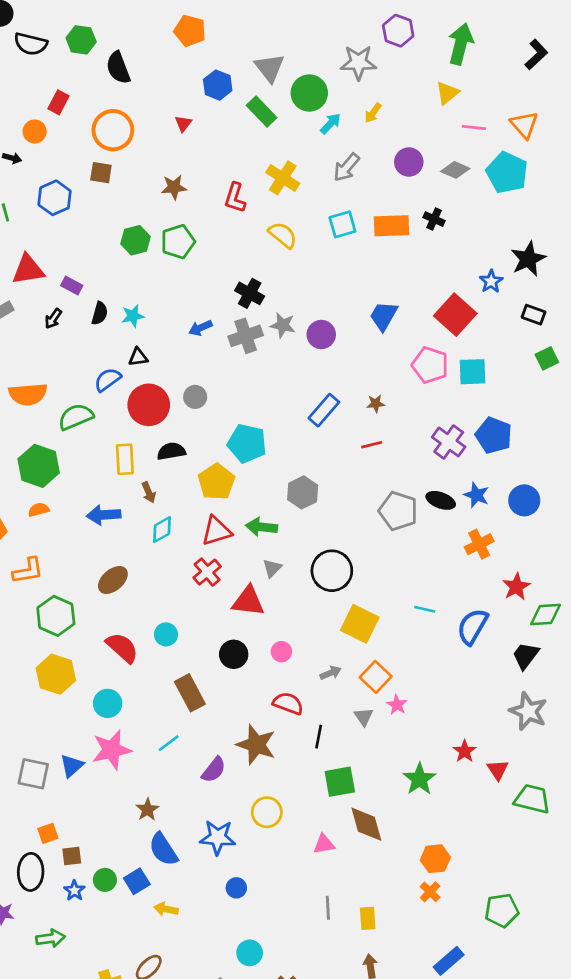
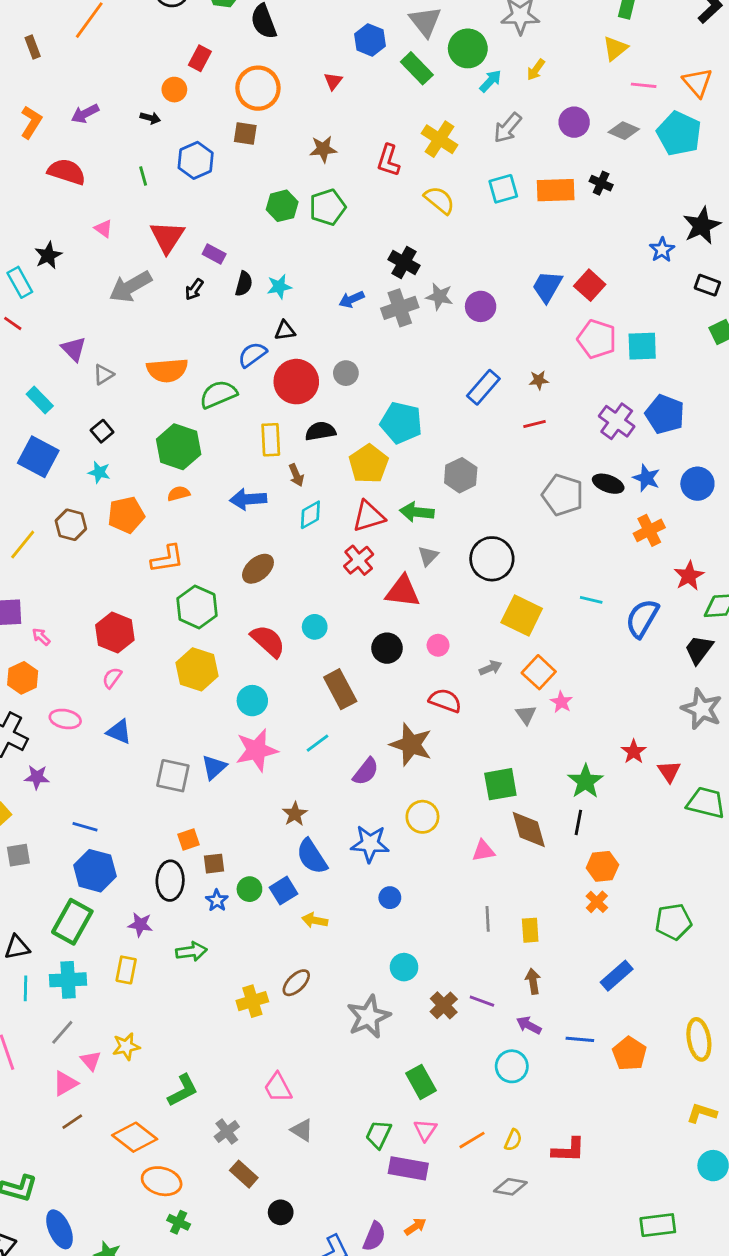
red triangle: (28, 269) -> (167, 237), turned -48
red square: (455, 315) -> (590, 285), moved, size x0.7
black line: (319, 737) -> (578, 822), moved

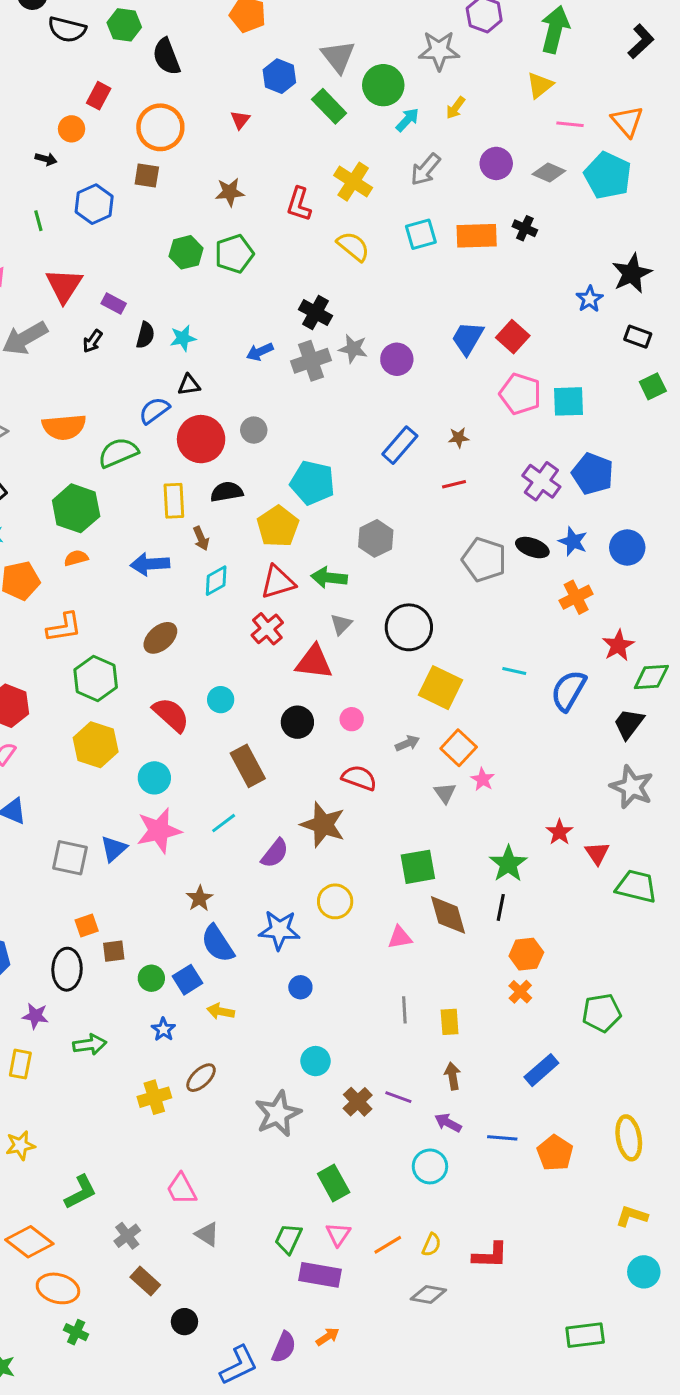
blue star: (217, 900) -> (163, 1029), moved

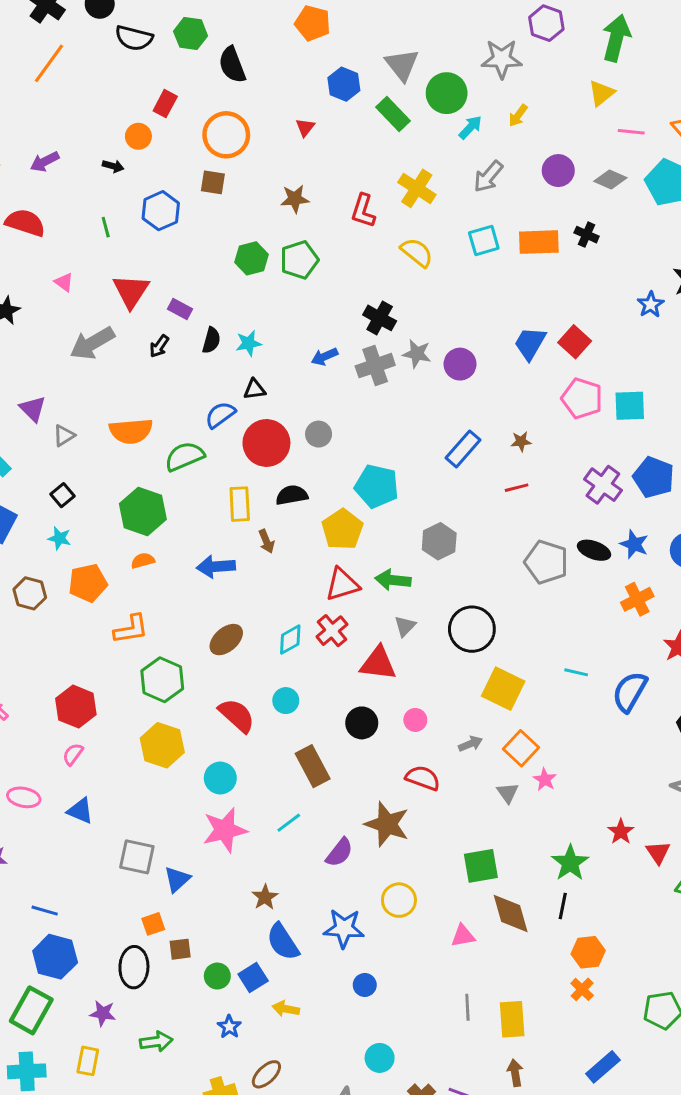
cyan diamond: (216, 581) -> (290, 640), moved
blue triangle: (114, 849) -> (177, 879), moved
yellow rectangle: (450, 1022) -> (512, 1019), size x1.4

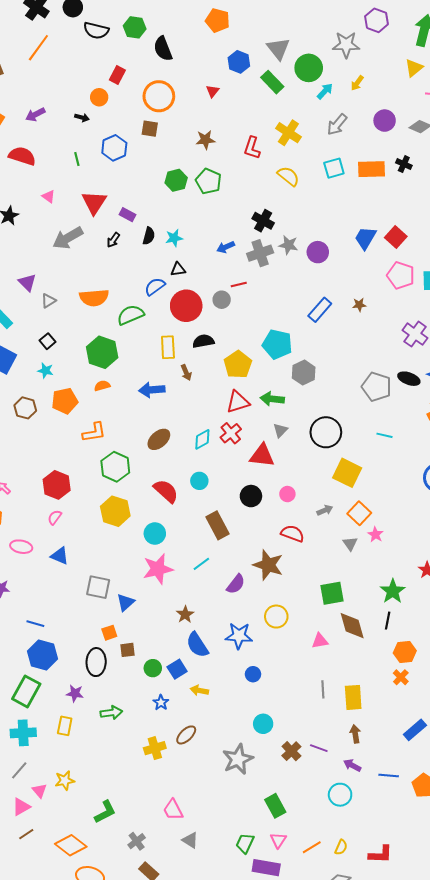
green pentagon: (299, 260) -> (208, 181), turned -30
cyan pentagon: (377, 486) -> (277, 344), moved
red line: (517, 488) -> (239, 285), moved
cyan line: (576, 672) -> (385, 435), moved

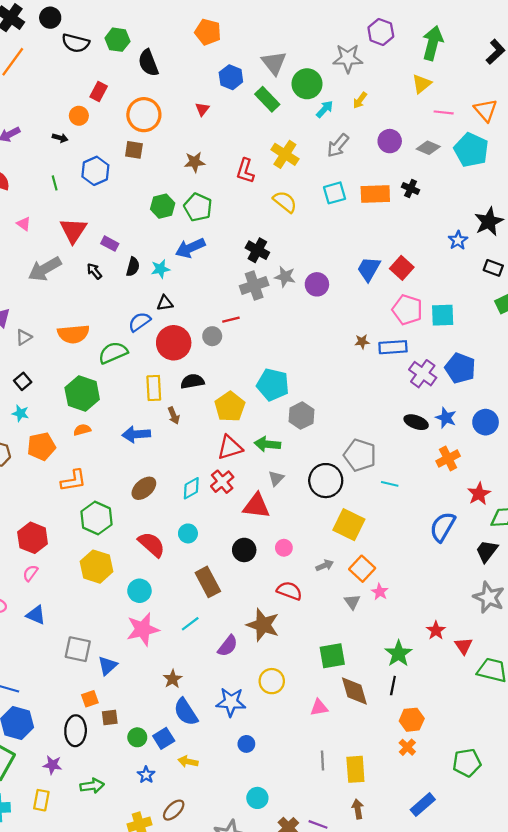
black arrow: (113, 240) -> (94, 271), turned 105
blue arrow: (226, 247) -> (190, 248), moved, size x1.5
blue rectangle: (320, 310) -> (393, 347), moved, turned 45
gray pentagon: (376, 387) -> (360, 455), moved

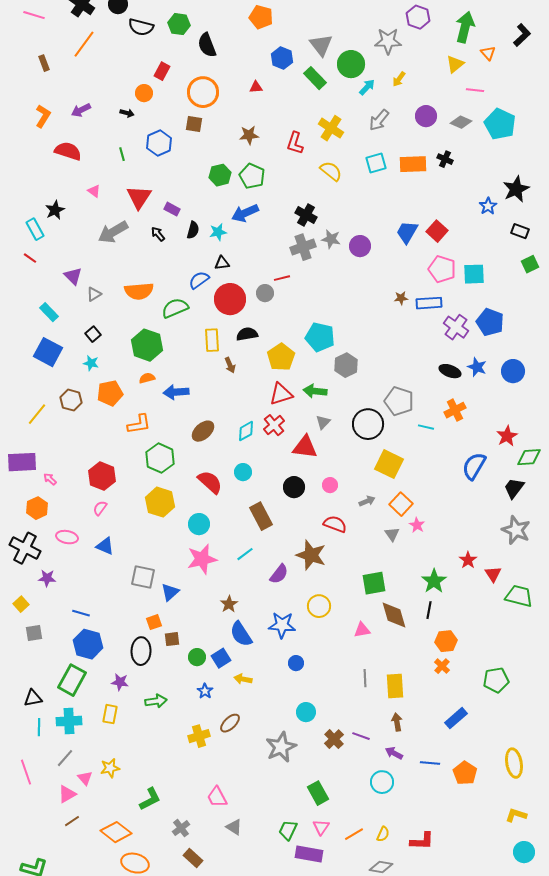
red triangle: (202, 109) -> (256, 87), turned 48
orange triangle: (486, 110) -> (488, 53), moved, size x0.7
blue arrow: (136, 434) -> (176, 392), moved
orange cross: (448, 458) -> (455, 410), moved

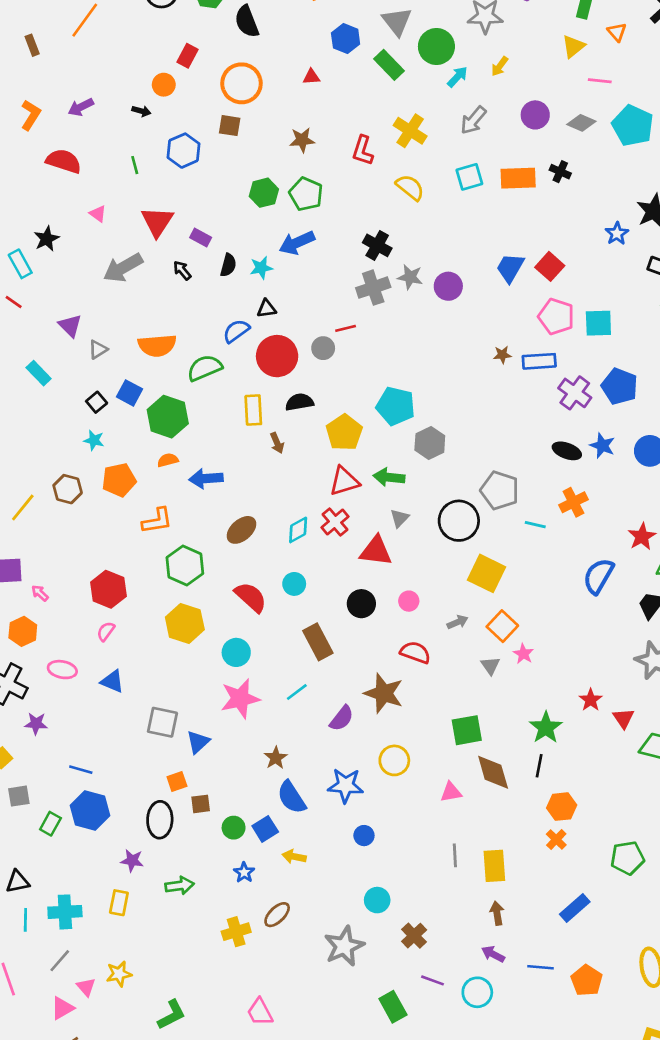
blue square: (48, 352) -> (130, 393), moved, size x0.7
green rectangle: (72, 680) -> (50, 824), moved, size x0.6
purple line: (361, 736) -> (432, 980), moved

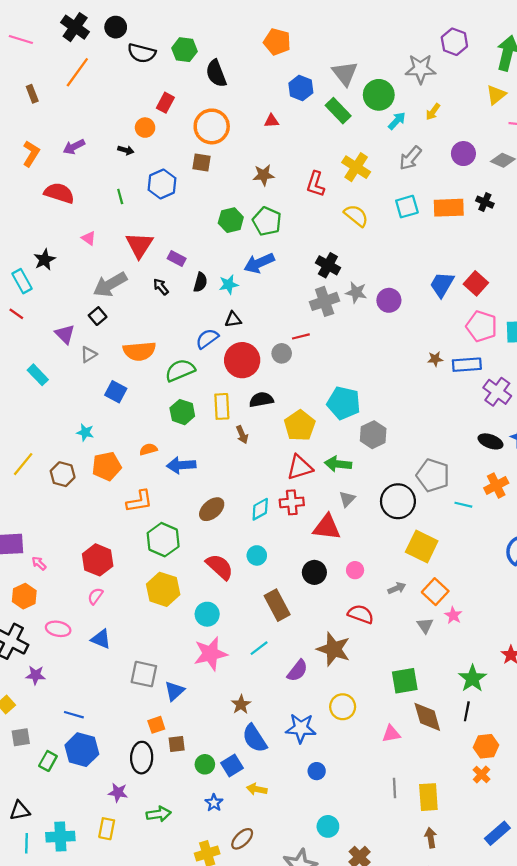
black square: (97, 402) -> (98, 316), moved
green hexagon: (168, 417) -> (182, 412), moved, size x0.7
yellow line: (23, 508) -> (23, 464), moved
red cross: (335, 522) -> (292, 502), turned 35

